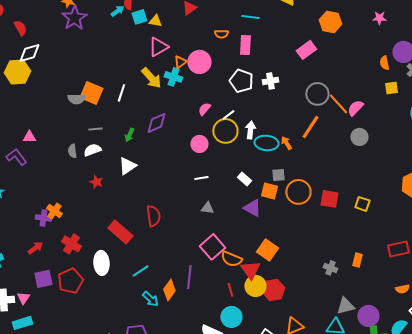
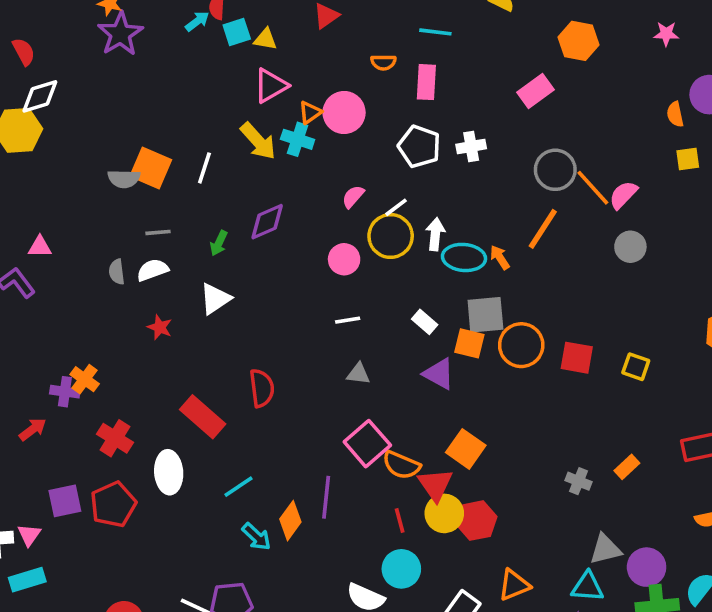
gray square: (278, 175) -> (485, 315), size x1.6
red arrow: (35, 248) -> (33, 429), moved
orange rectangle: (357, 260) -> (627, 467), turned 32

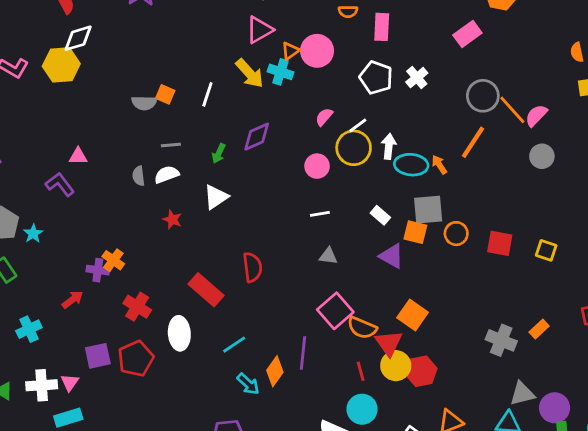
white cross: (471, 147) -> (417, 78), turned -30
orange square: (151, 168) -> (165, 94), size x0.6
orange circle: (521, 345) -> (456, 234), size x0.7
gray cross: (579, 481) -> (501, 340), size x1.5

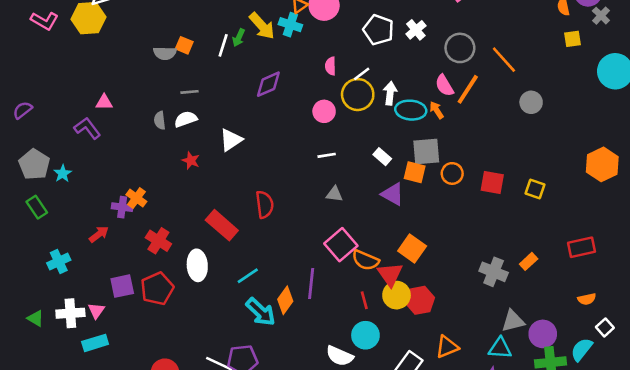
gray circle: (483, 96) -> (460, 48), moved
pink semicircle: (536, 115) -> (444, 85), moved, turned -75
pink semicircle: (324, 117) -> (331, 66), turned -42
green arrow: (219, 153) -> (239, 38), moved
cyan arrow: (248, 384) -> (261, 312), size x1.4

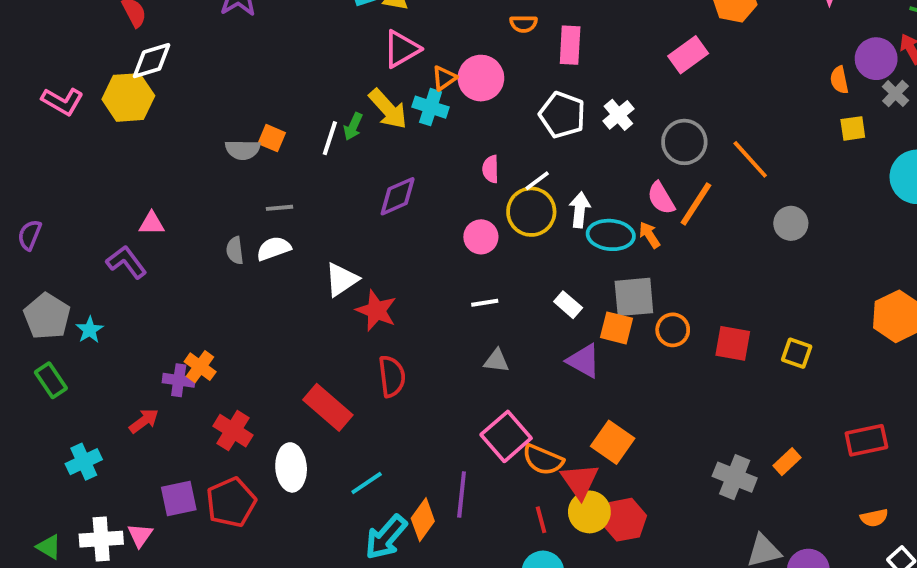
purple semicircle: (23, 110) -> (30, 235), turned -30
red star: (191, 161) -> (376, 311), moved, size x1.5
cyan arrow: (261, 312) -> (386, 537), turned 88

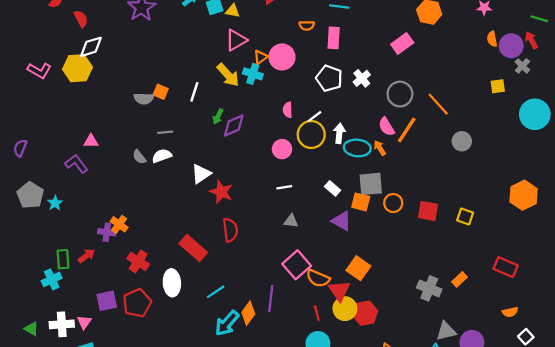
orange semicircle: (839, 80) -> (492, 39), moved
green arrow: (353, 126) -> (218, 117), moved
gray semicircle: (235, 250) -> (139, 157), turned -32
green rectangle: (51, 380) -> (63, 259), moved, turned 30
red rectangle: (866, 440) -> (506, 267), turned 35

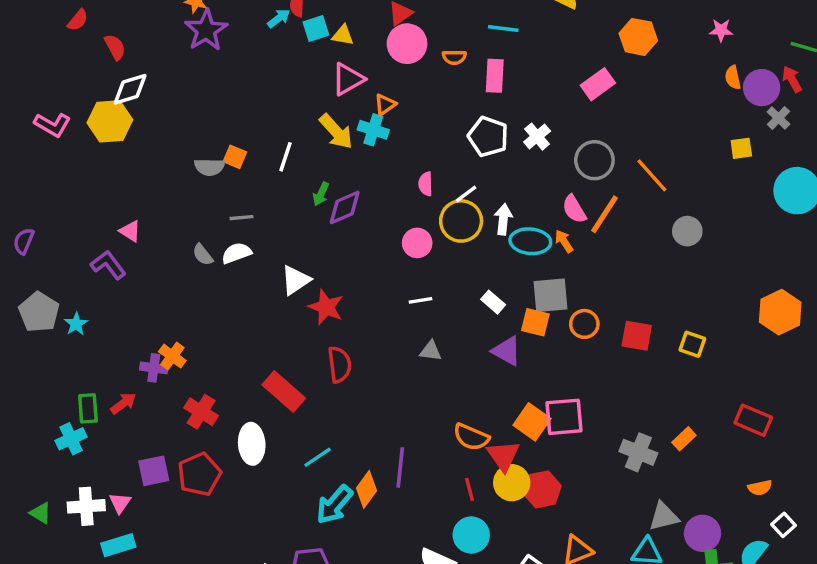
pink circle: (282, 57) -> (407, 44), moved
pink triangle: (91, 141) -> (130, 231), turned 32
pink square: (297, 265) -> (564, 417), moved, turned 36

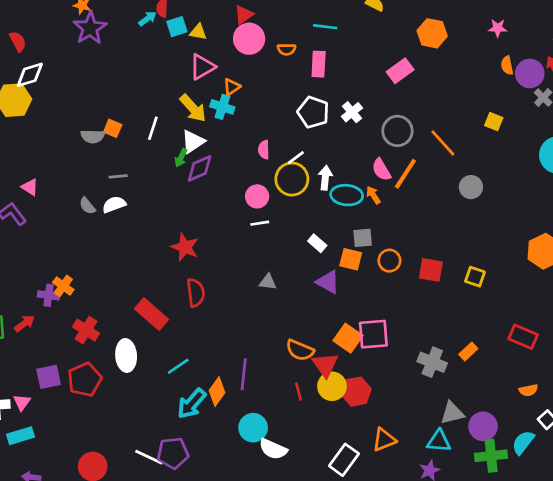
yellow square: (741, 148) -> (494, 122), moved, turned 30
white triangle: (296, 280) -> (193, 142), moved
gray square: (551, 295) -> (363, 238), size x0.7
white line: (421, 300) -> (260, 223), moved
cyan circle: (471, 535) -> (253, 428), moved

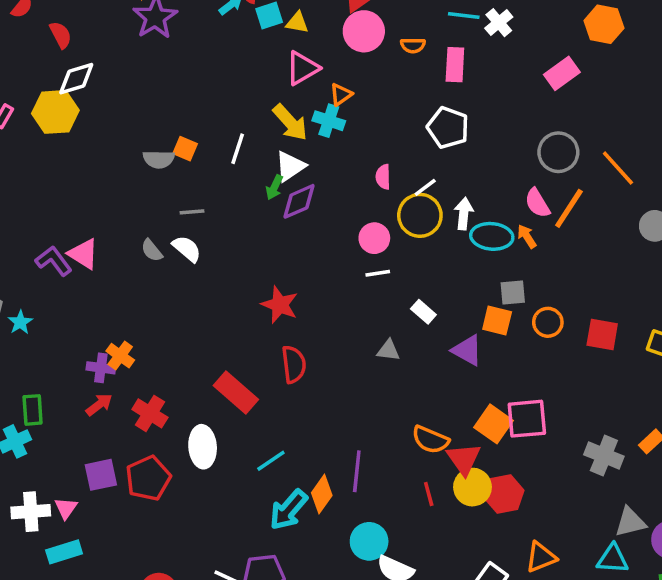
white cross: (352, 112) -> (499, 23), moved
pink triangle: (30, 187) -> (83, 254), moved, size x1.4
white semicircle: (114, 204) -> (187, 249), turned 60
white rectangle: (317, 243) -> (423, 312), moved
red arrow: (25, 323) -> (99, 405), moved

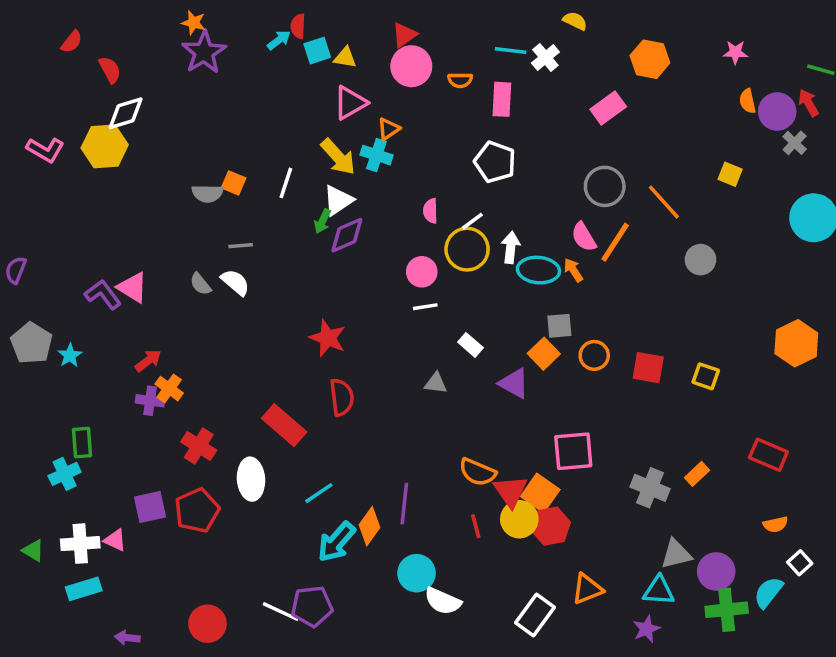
orange square: (497, 321) -> (544, 354), turned 32
red arrow: (99, 405) -> (148, 361), moved
orange square: (494, 424) -> (540, 493), moved
pink triangle: (66, 508) -> (115, 540), turned -40
cyan rectangle: (64, 552) -> (84, 589), moved

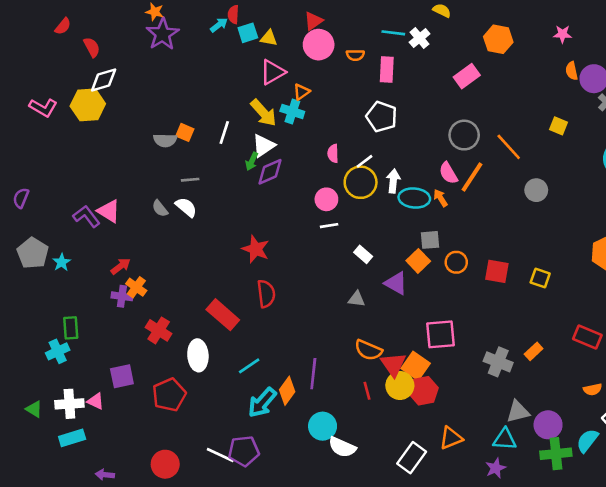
gray triangle: (436, 383) -> (357, 299), moved
red pentagon: (197, 510) -> (169, 395), moved

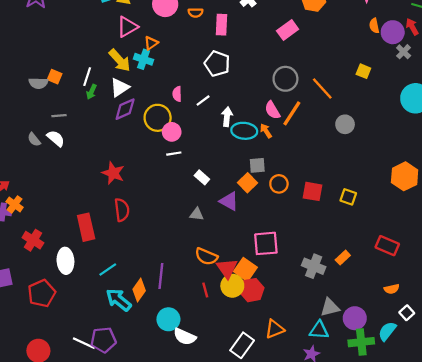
green arrow: (252, 161) -> (91, 92), moved
yellow circle: (361, 182) -> (158, 118), moved
red rectangle: (223, 315) -> (86, 227), turned 36
cyan arrow: (262, 403) -> (119, 300), turned 88

